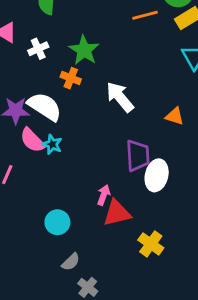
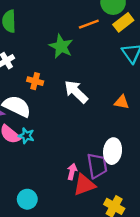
green star: (84, 50) -> (61, 46), moved
purple trapezoid: (138, 156) -> (97, 166), moved
cyan circle: (57, 222) -> (27, 199), moved

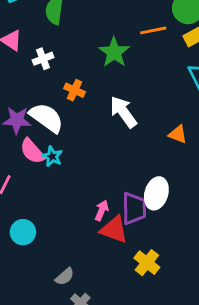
red triangle: (84, 185) -> (114, 230), turned 30
cyan circle: (27, 199) -> (23, 232), moved

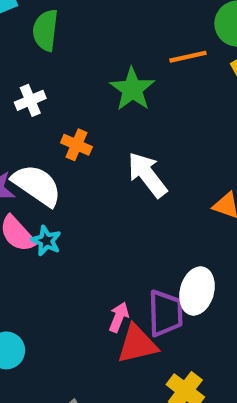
red triangle: (114, 230) -> (137, 344), turned -32

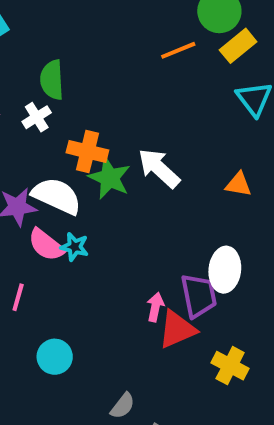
green semicircle: (45, 30) -> (52, 80), moved
green star: (132, 89) -> (110, 178), moved
orange cross: (76, 145) -> (87, 151), size x1.4

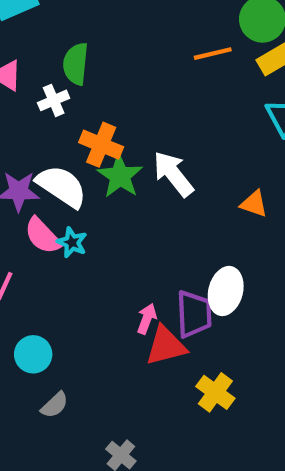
gray semicircle: (123, 406) -> (55, 405), moved

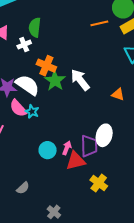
cyan circle: (33, 354) -> (48, 150), moved

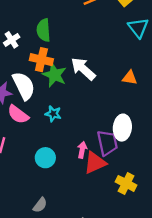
green semicircle: (35, 27) -> (44, 30), moved
white semicircle: (27, 85) -> (24, 86), turned 40
cyan star: (32, 112) -> (53, 114), moved
cyan circle: (48, 150) -> (45, 158), moved

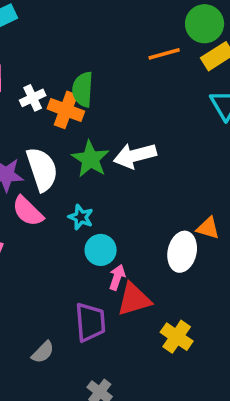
orange cross: (41, 60) -> (66, 110), moved
white arrow: (83, 69) -> (135, 156), turned -64
orange triangle: (130, 78) -> (208, 228), moved
purple trapezoid: (107, 143) -> (90, 322), moved
cyan circle: (45, 158) -> (101, 250), moved

